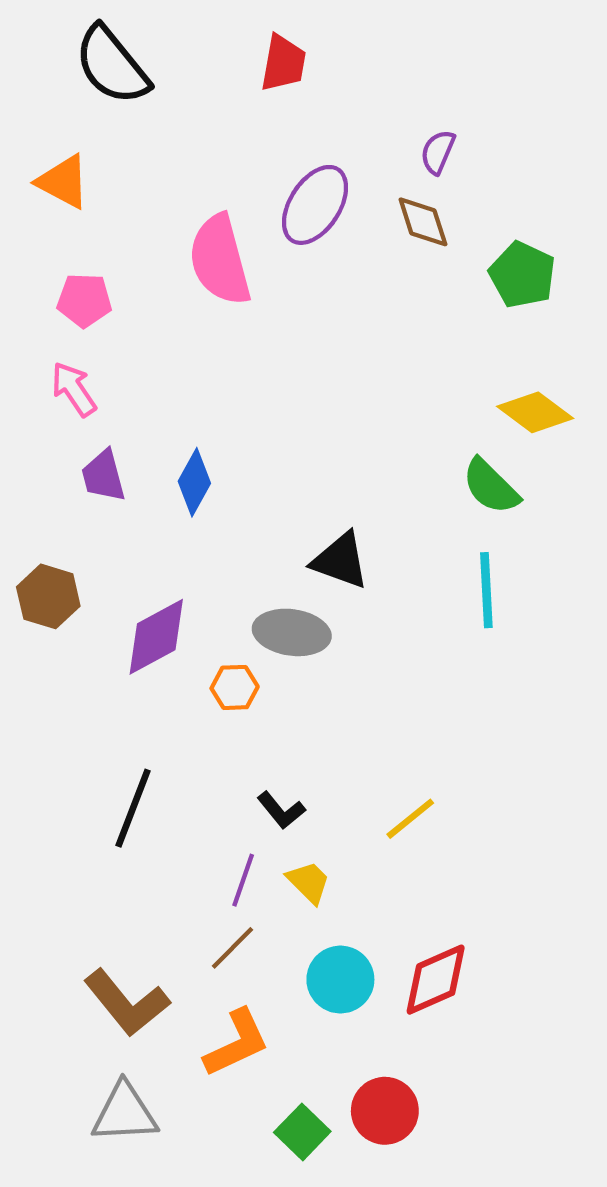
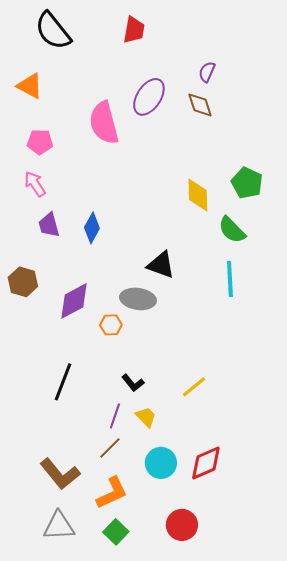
green pentagon: (522, 275) -> (247, 183), moved
yellow diamond: (535, 412) -> (198, 195), moved, turned 52
green square: (302, 1132) -> (116, 532), moved

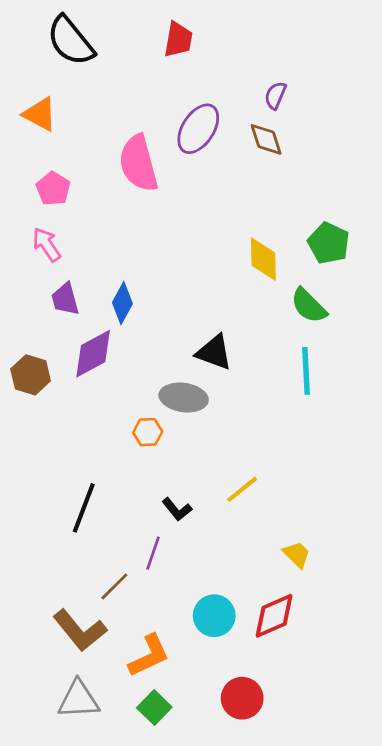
pink pentagon: (40, 142) -> (53, 189), turned 30
purple diamond: (74, 301) -> (93, 354), moved
yellow line: (194, 387) -> (242, 489), moved
yellow trapezoid: (146, 417) -> (297, 554), moved
brown line: (110, 448) -> (114, 586), moved

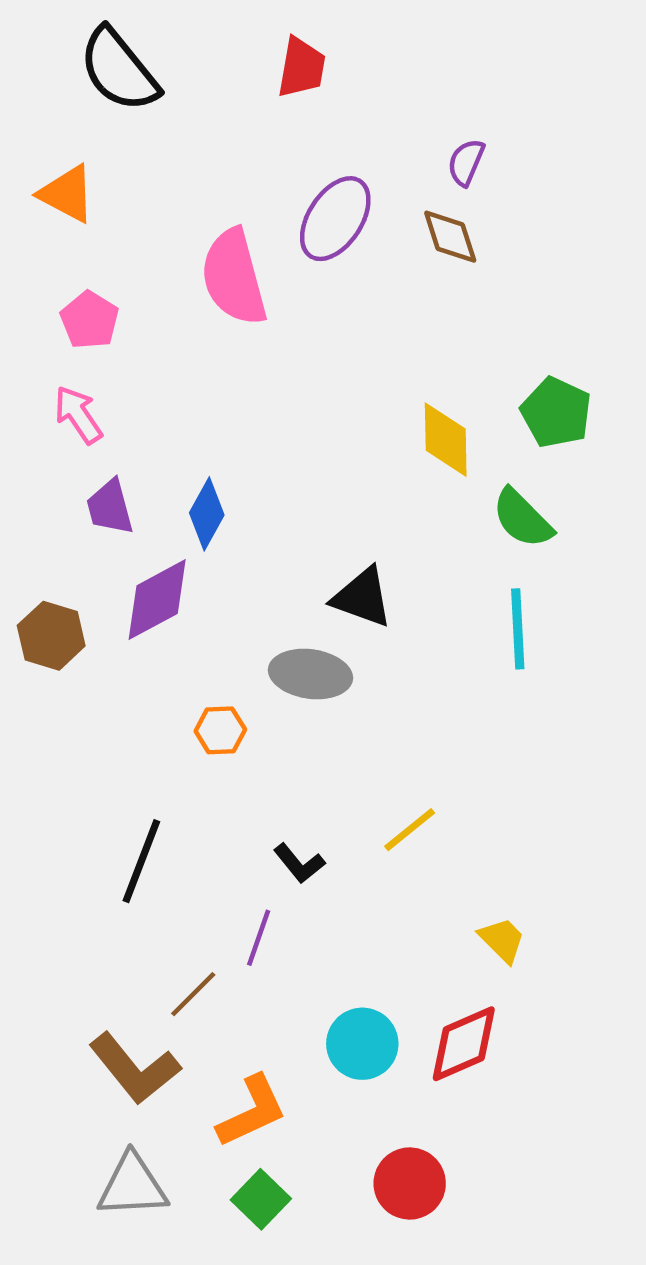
orange hexagon: (148, 432) -> (220, 730), moved

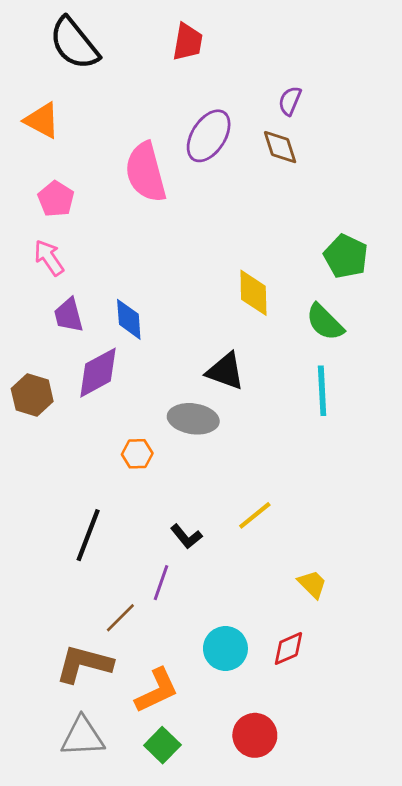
yellow diamond: (446, 440) -> (253, 293), moved
blue diamond: (207, 514) -> (129, 319), turned -33
red diamond: (464, 1044) -> (288, 648), size x0.7
brown L-shape: (135, 1069) -> (84, 664), turned 144

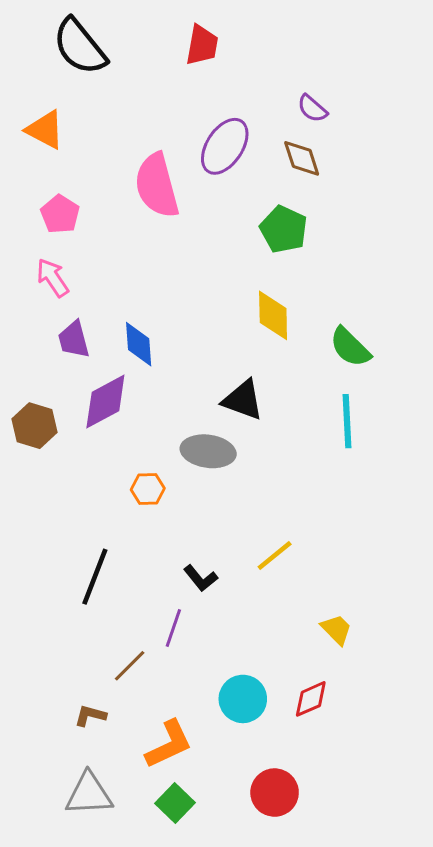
purple semicircle: (290, 101) -> (312, 109), turned -72
green pentagon: (346, 256) -> (284, 229), moved
brown L-shape: (84, 664) -> (90, 716), size x0.5

